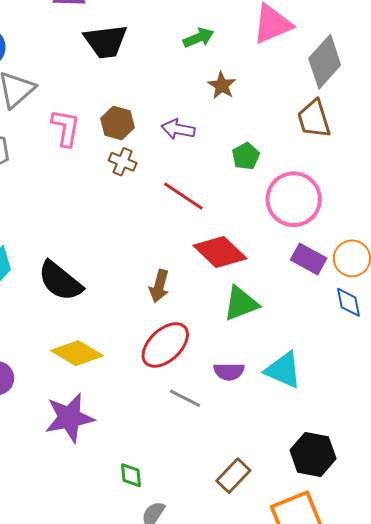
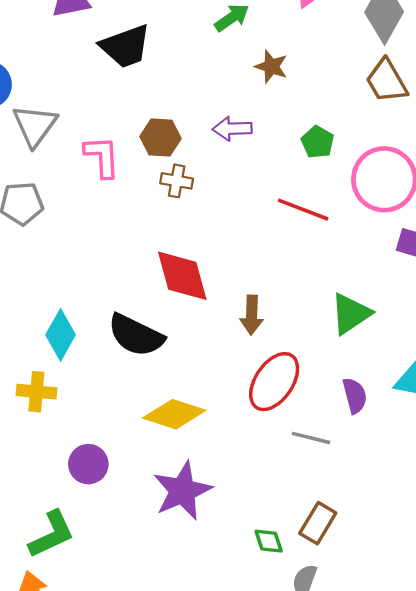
red line: (183, 196) -> (303, 210), moved
red diamond: (220, 252) -> (182, 276), moved, turned 44
purple semicircle: (229, 372) -> (355, 396), turned -92
brown rectangle: (233, 476) -> (318, 523), moved

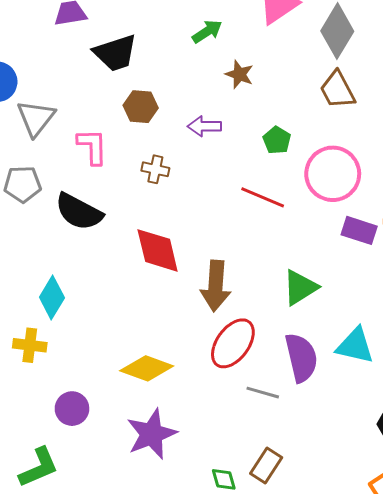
brown hexagon: (161, 137) -> (141, 107), moved
brown arrow: (252, 315) -> (216, 286), size x1.5
black semicircle: (136, 335) -> (79, 212), moved
purple semicircle: (355, 396) -> (301, 358), size x1.6

